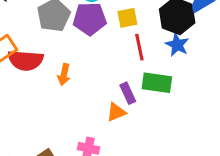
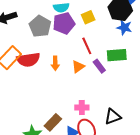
red line: (139, 47) -> (87, 46), moved
orange triangle: (116, 112) -> (78, 67), moved

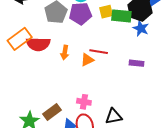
red line: (87, 46) -> (99, 52), moved, turned -66
green rectangle: (117, 55) -> (121, 16), moved
purple rectangle: (99, 66) -> (137, 63), moved, turned -56

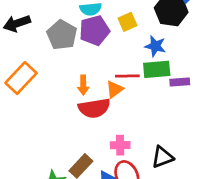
green rectangle: (121, 16) -> (157, 69), moved
blue star: (141, 28) -> (155, 46), moved
red semicircle: (38, 44) -> (94, 108), moved

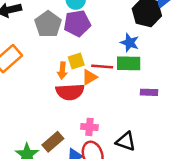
yellow square: (128, 22) -> (76, 61), moved
purple rectangle: (180, 82) -> (149, 92), moved
black triangle: (162, 157) -> (126, 141), turned 35

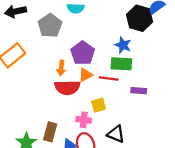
purple pentagon: (77, 23) -> (83, 53), moved, turned -30
yellow square: (76, 61) -> (99, 105), moved
red line: (102, 66) -> (109, 78), moved
brown rectangle: (53, 142) -> (50, 132), turned -36

